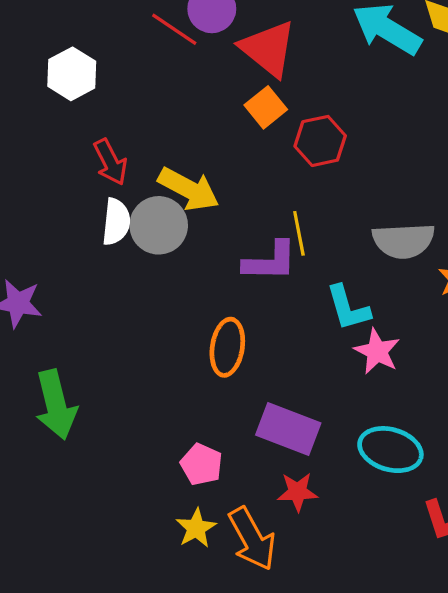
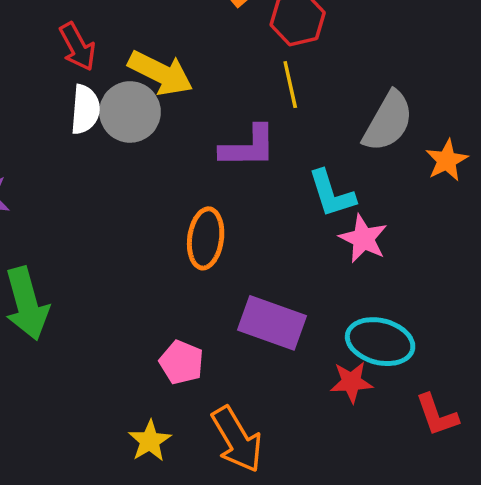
yellow line: (299, 233) -> (290, 85), moved
gray semicircle: (403, 241) -> (388, 121), turned -56
red star: (298, 492) -> (351, 382), moved
yellow star: (196, 528) -> (150, 441), moved

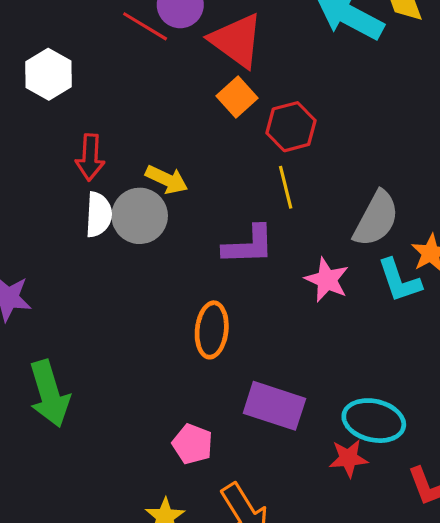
red arrow: (77, 47) -> (90, 157), turned 33
yellow arrow: (161, 73) -> (167, 180), size x0.7
cyan L-shape: (332, 194) -> (399, 280), moved
pink star: (363, 239) -> (327, 280), moved

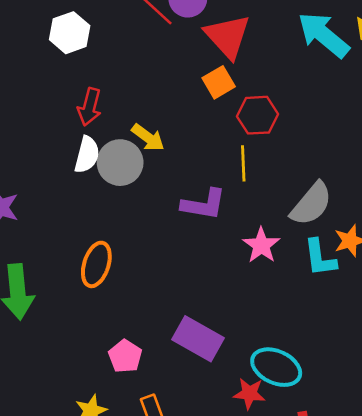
orange ellipse: (212, 330) -> (96, 264), moved

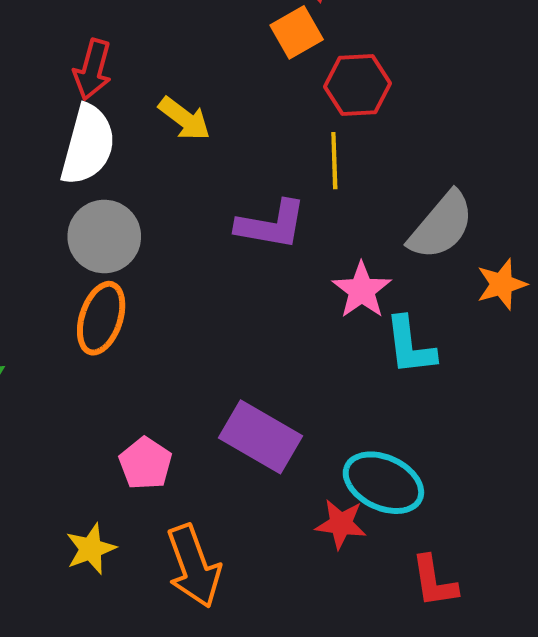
white semicircle: (87, 155) -> (88, 145), size x1.4
gray circle: (120, 163) -> (104, 236), moved
cyan L-shape: (320, 258) -> (410, 346), moved

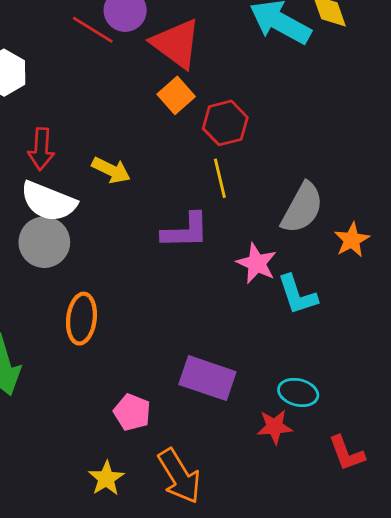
white semicircle: (88, 145) -> (48, 201), turned 108
gray circle: (104, 236) -> (44, 242), moved
cyan ellipse: (383, 483) -> (298, 392), size x0.7

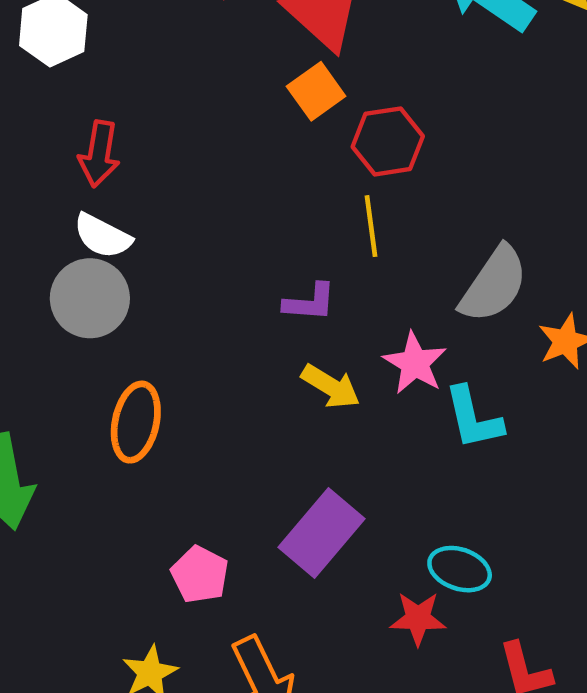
yellow arrow: (111, 170) -> (331, 386), moved
white semicircle: (48, 201) -> (102, 236), size x0.7
purple L-shape: (185, 231) -> (310, 302), size x0.7
purple rectangle: (207, 378) -> (321, 533), turned -74

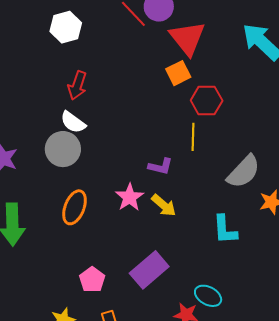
pink star: (415, 363) -> (130, 197), moved

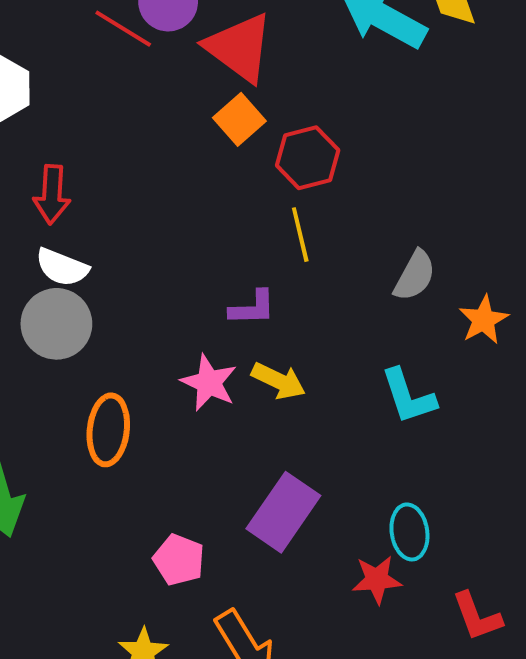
gray semicircle: (244, 172) -> (415, 276), size x0.7
cyan ellipse: (208, 296) -> (409, 532), turned 68

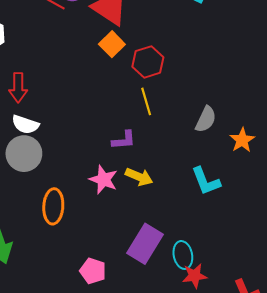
cyan ellipse: (409, 532) -> (183, 255), moved

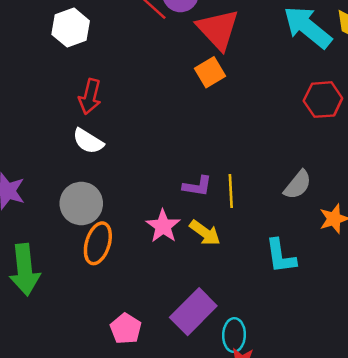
red hexagon: (148, 62) -> (323, 100), moved
yellow line: (146, 101) -> (231, 191), moved
gray circle: (24, 154) -> (81, 203), moved

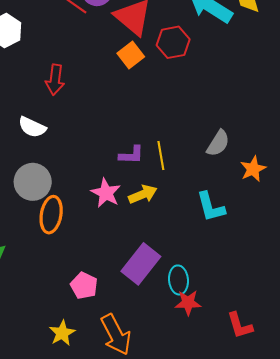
red arrow: (90, 97) -> (55, 80), moved
red hexagon: (323, 100) -> (173, 42), moved
yellow arrow: (205, 233) -> (143, 194), turned -52

